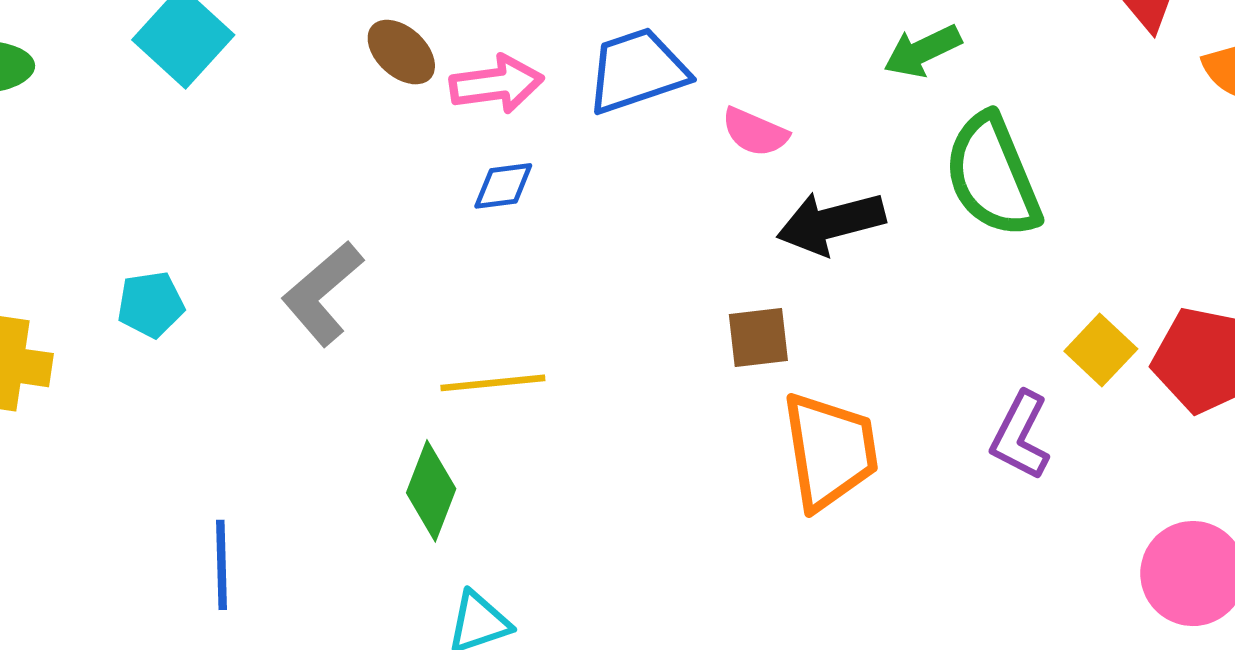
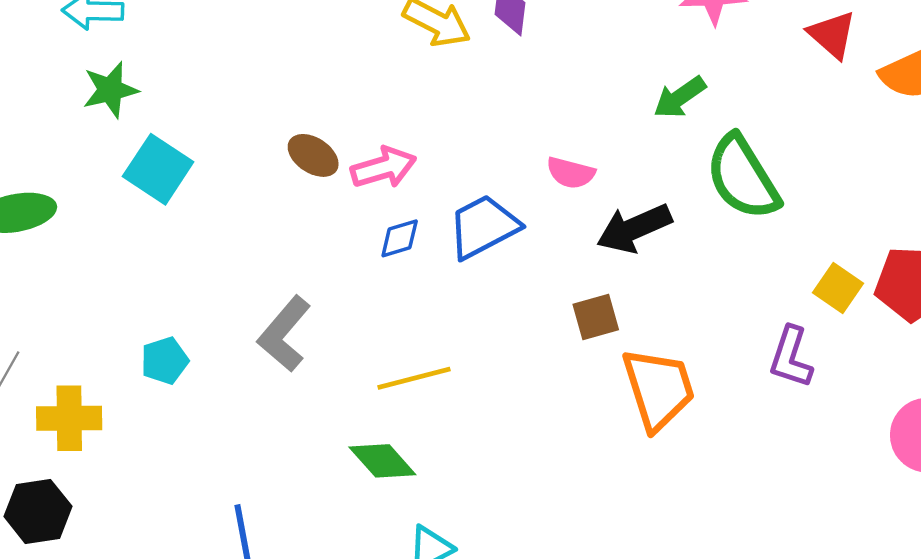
blue trapezoid: (637, 71) -> (483, 227), moved
green diamond: (431, 491) -> (382, 461), turned -54

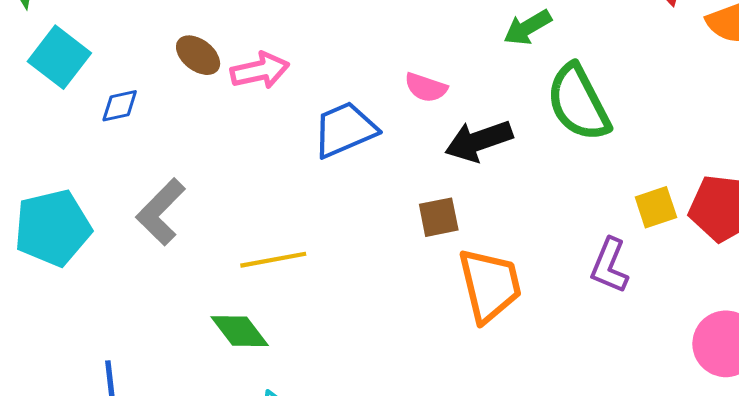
blue diamond: (400, 238) -> (120, 106), moved
yellow square: (838, 288) -> (656, 207), turned 33
cyan pentagon: (165, 361) -> (53, 228), size x1.8

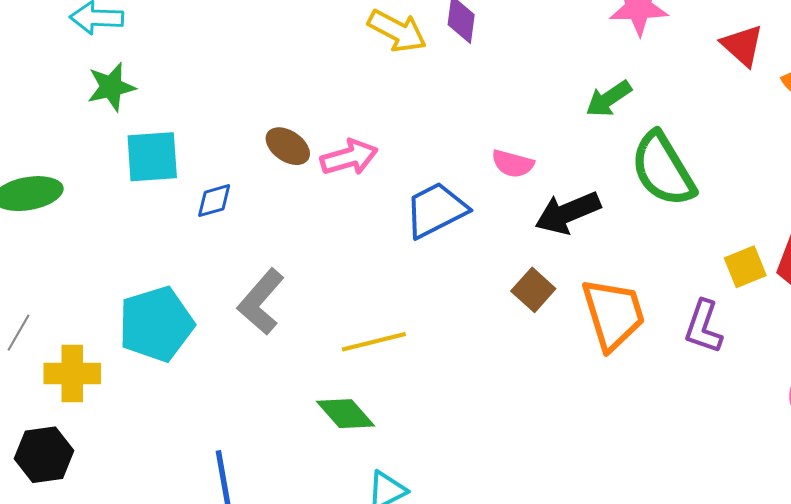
cyan square: (59, 57) -> (152, 157), turned -38
brown square: (439, 217) -> (533, 290), turned -33
orange trapezoid: (490, 285) -> (613, 314), moved

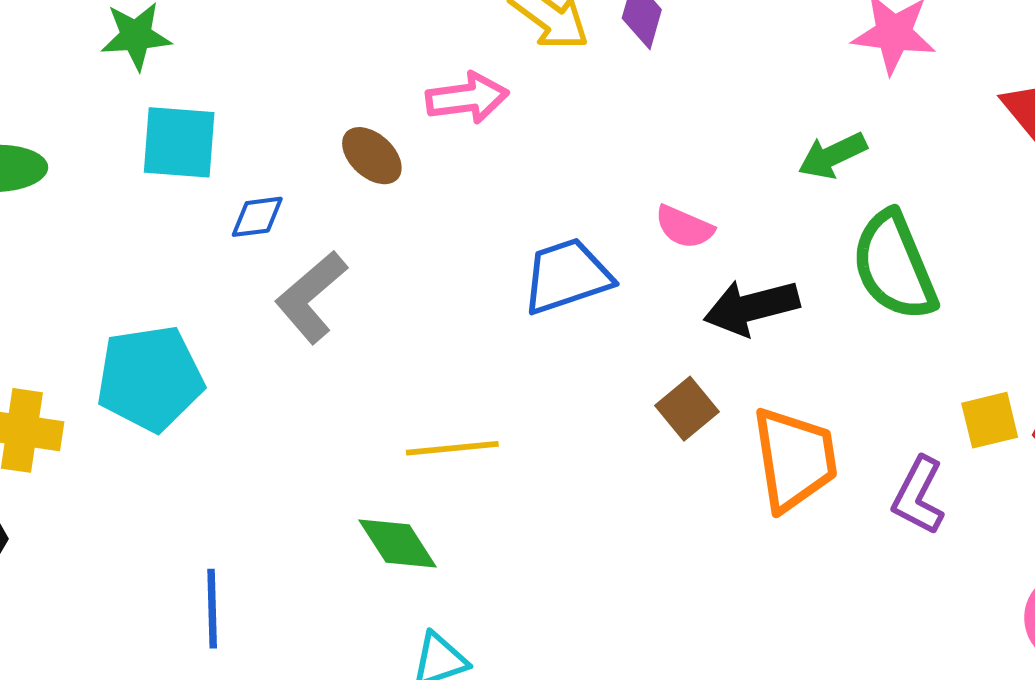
pink arrow: (349, 157) -> (467, 98), moved
gray L-shape: (261, 302) -> (311, 297), moved

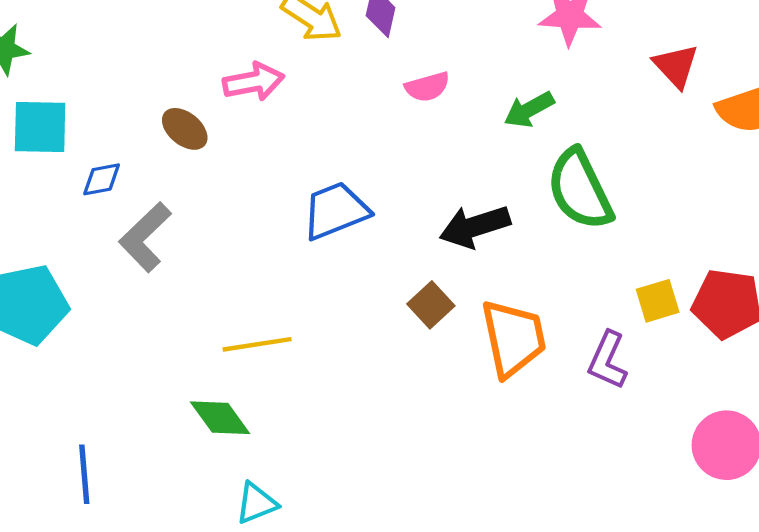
pink semicircle: (684, 227) -> (427, 87), moved, turned -36

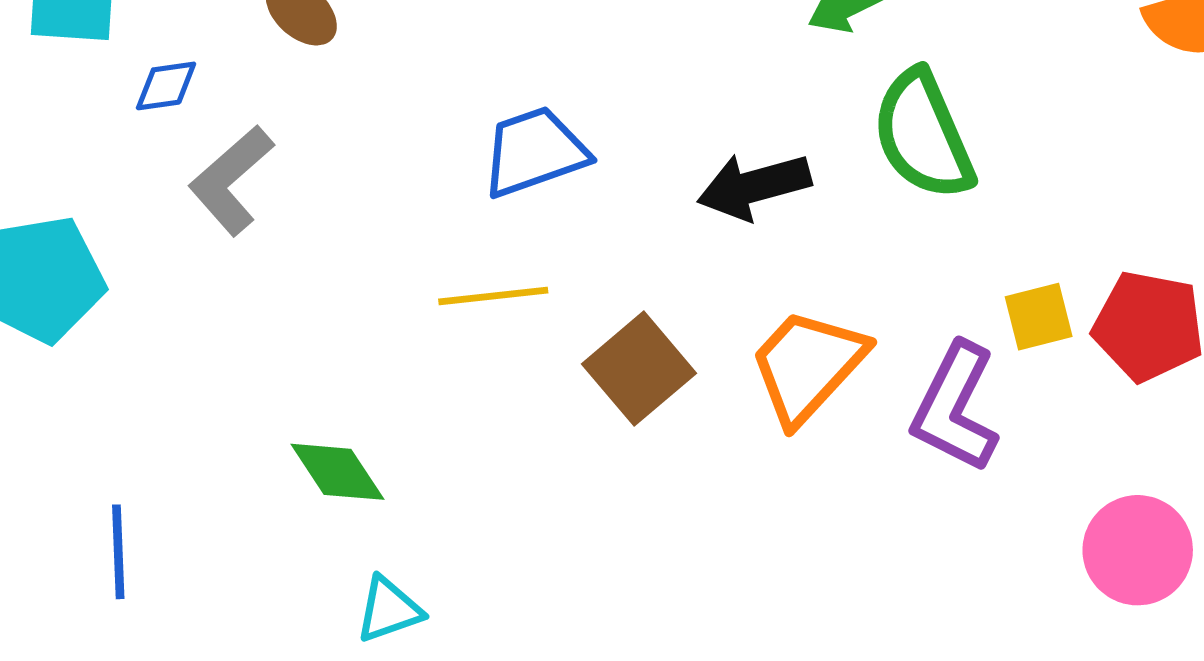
brown square: (431, 305) -> (639, 369), moved, size x1.5
orange trapezoid: (513, 338) -> (807, 366), turned -128
yellow line: (257, 344) -> (493, 296), moved
purple L-shape: (608, 360) -> (955, 407), size x1.4

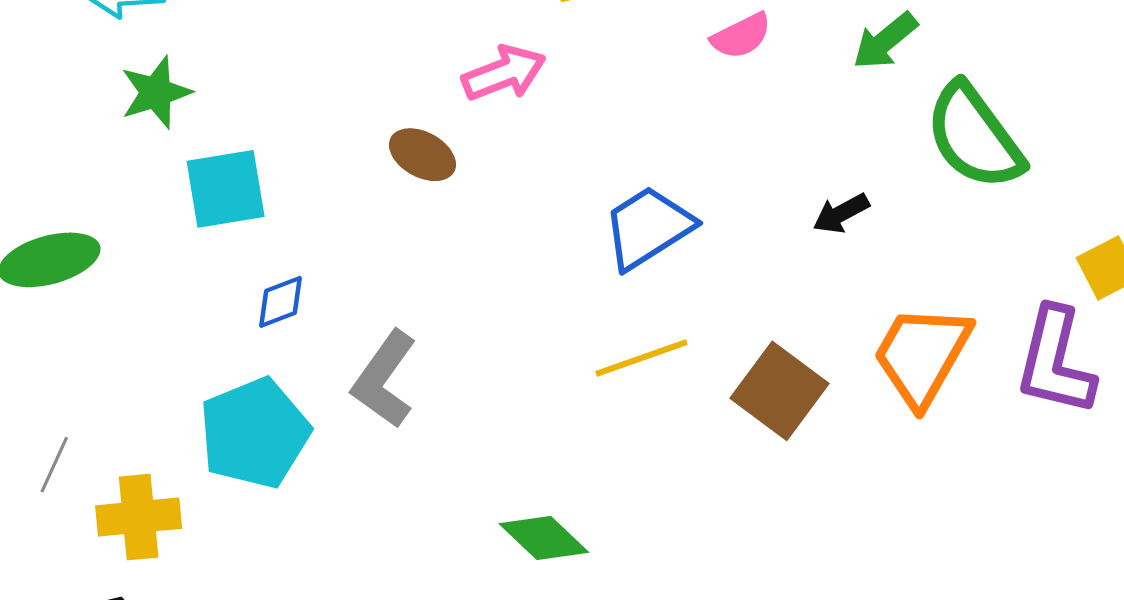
blue diamond: (166, 86) -> (281, 302), moved
gray L-shape: (231, 180) -> (384, 379), moved
black arrow: (754, 186) -> (841, 213), size x0.6

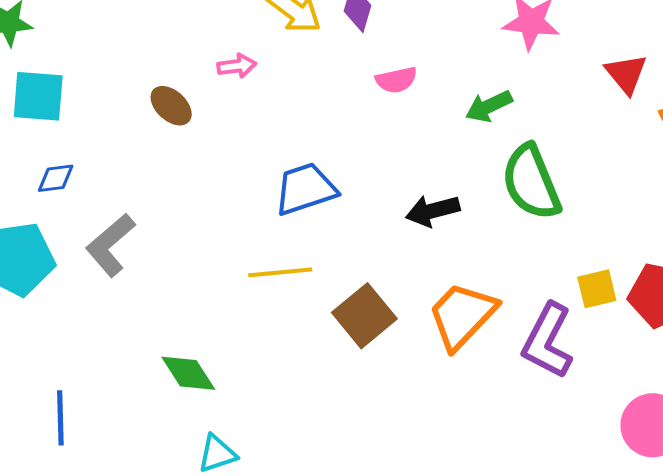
pink arrow: (504, 73) -> (237, 66), size x0.7
black arrow: (841, 213) -> (433, 211), size x1.4

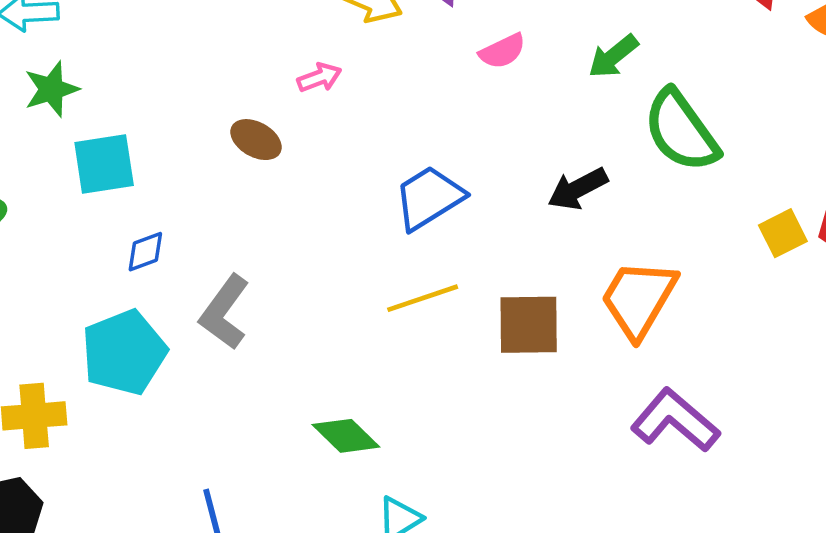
brown square: (364, 316) -> (529, 325), turned -38
purple L-shape: (548, 341) -> (675, 420), moved, turned 116

